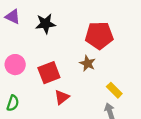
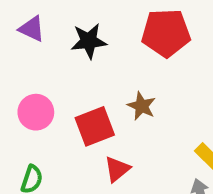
red pentagon: (99, 35) -> (166, 33), moved
brown star: (87, 63) -> (142, 106), moved

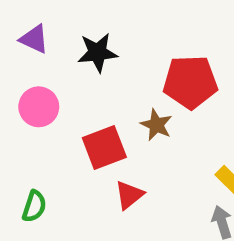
red pentagon: (166, 33) -> (190, 82), moved
pink circle: (36, 112) -> (39, 107), moved

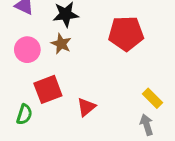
brown star: (156, 125) -> (61, 44), moved
red square: (104, 147) -> (48, 89), moved

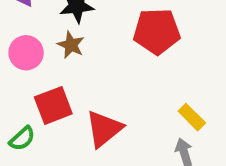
red triangle: (86, 107) -> (104, 129), size x1.5
green semicircle: (24, 114) -> (22, 139), turned 30

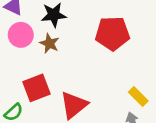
pink circle: (26, 53) -> (21, 35), moved

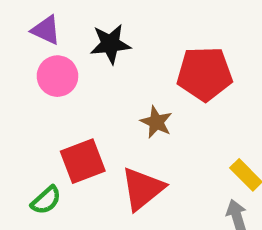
brown star: (49, 43) -> (156, 122), moved

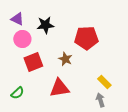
red square: (83, 161) -> (33, 62), moved
red triangle: (143, 189) -> (59, 88), turned 30

